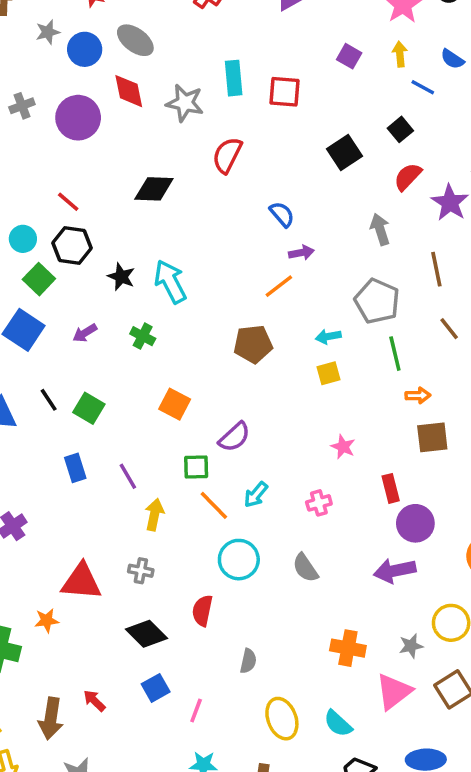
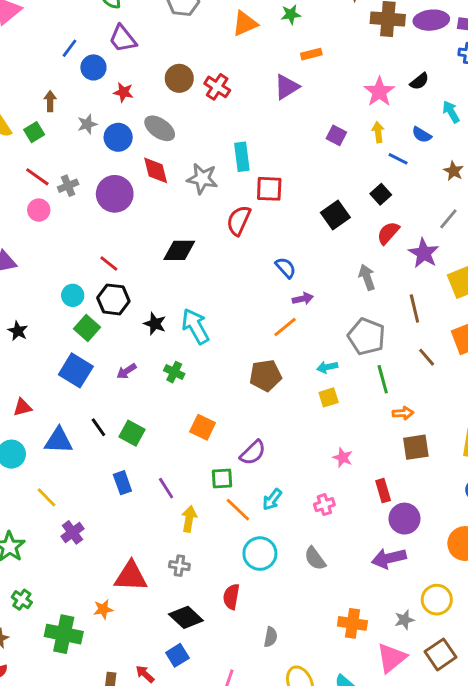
red square: (285, 92) -> (269, 189), moved
blue square: (156, 688) -> (177, 655), moved

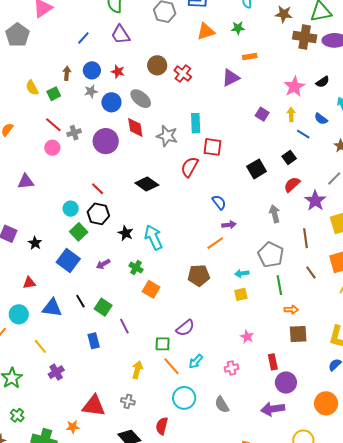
blue circle: (93, 67) -> (92, 70), moved
black diamond: (179, 250) -> (147, 184), turned 30
black star: (18, 331) -> (35, 243), moved
orange square: (203, 427) -> (151, 289), moved
purple line: (166, 488) -> (124, 326), moved

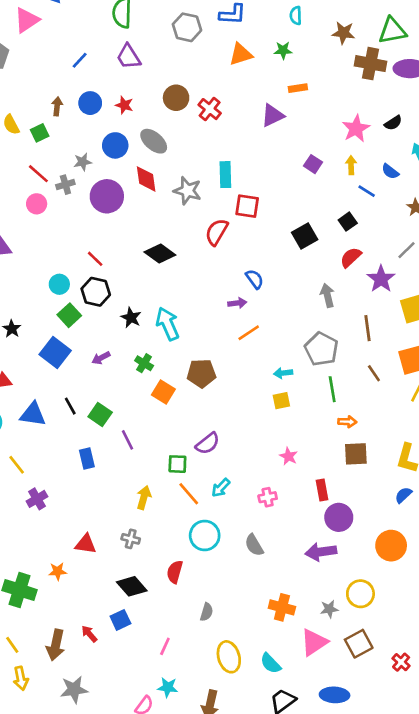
gray star: (91, 91) -> (83, 162), moved
purple arrow: (229, 225) -> (237, 303), moved
brown pentagon: (199, 275) -> (201, 373), moved
red triangle: (94, 406) -> (86, 544), size x0.7

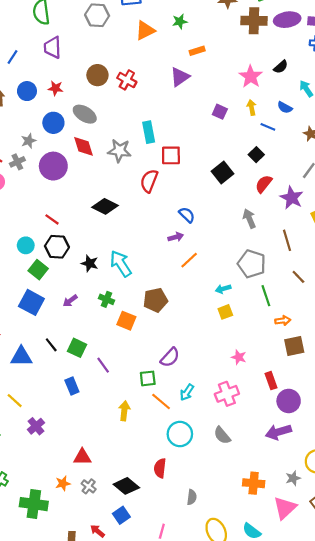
purple trapezoid: (129, 57) -> (53, 47), turned 40
pink cross: (268, 497) -> (227, 394), size x1.5
gray cross: (131, 539) -> (89, 486), moved, turned 32

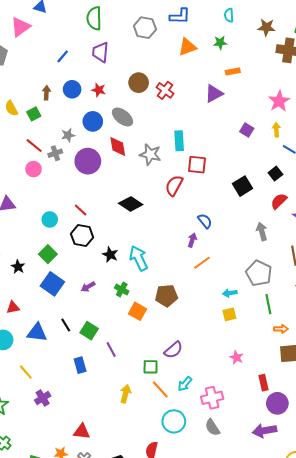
purple arrow: (176, 237) -> (192, 240), turned -64
cyan circle: (26, 245) -> (50, 219), moved
green square: (38, 270) -> (48, 254), moved
pink cross: (227, 394) -> (212, 398), moved

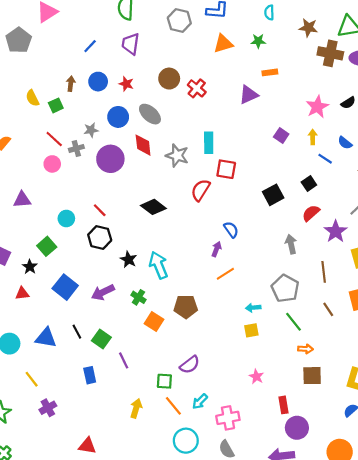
green square: (48, 254) -> (47, 246), moved
purple arrow: (88, 287) -> (103, 292), size x1.5
green line: (268, 304) -> (293, 322), turned -30
red triangle: (13, 307) -> (22, 293), moved

